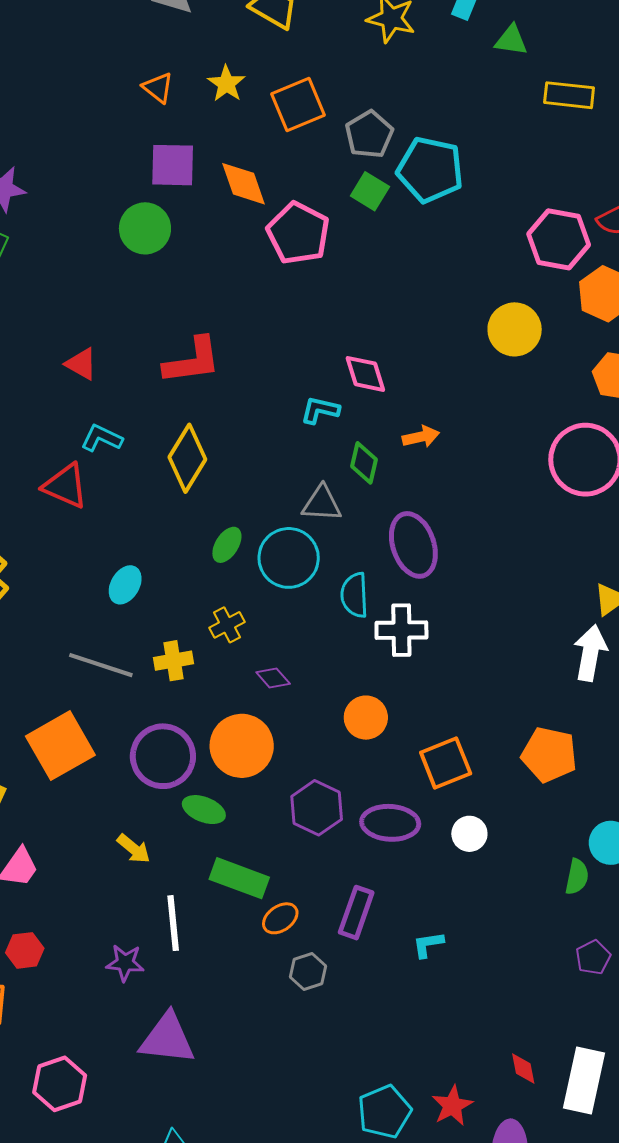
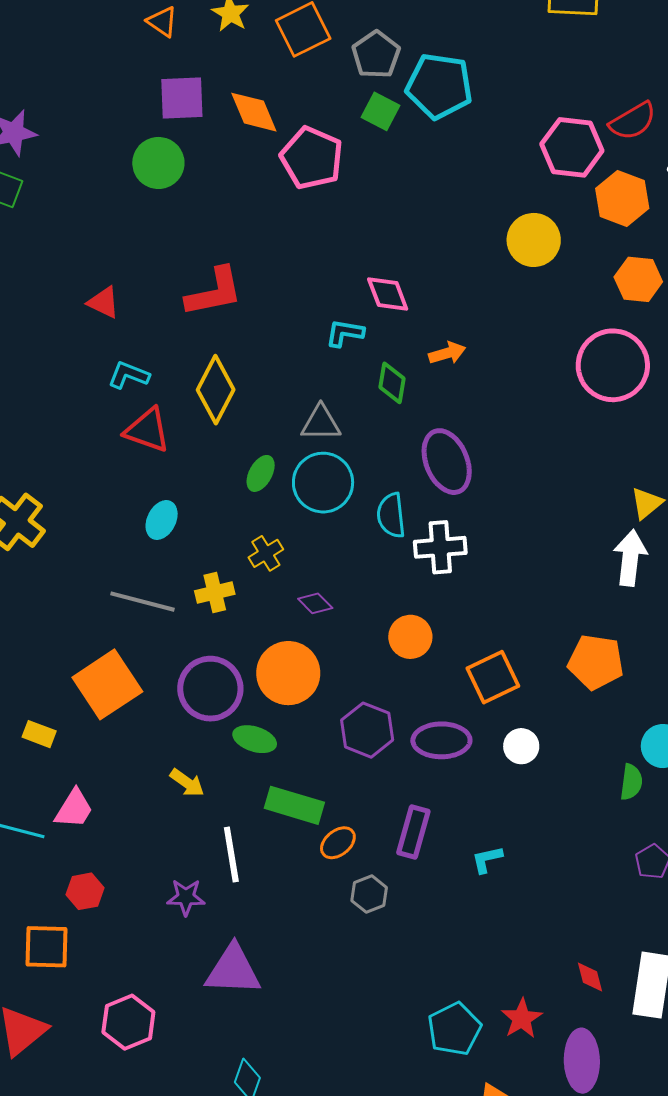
red triangle: (65, 486) -> (147, 430), moved
gray triangle: (322, 504) -> (321, 423), moved

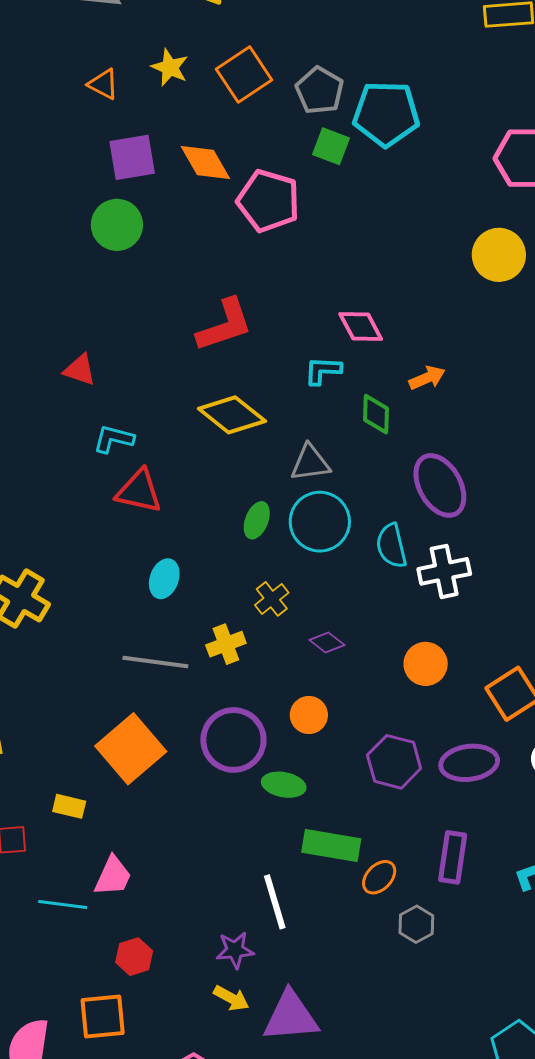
red L-shape: (214, 292) -> (225, 325), moved
yellow diamond: (216, 390) -> (232, 415), moved, turned -72
orange circle: (288, 673) -> (309, 715), size x0.6
yellow arrow: (187, 783) -> (231, 998), moved

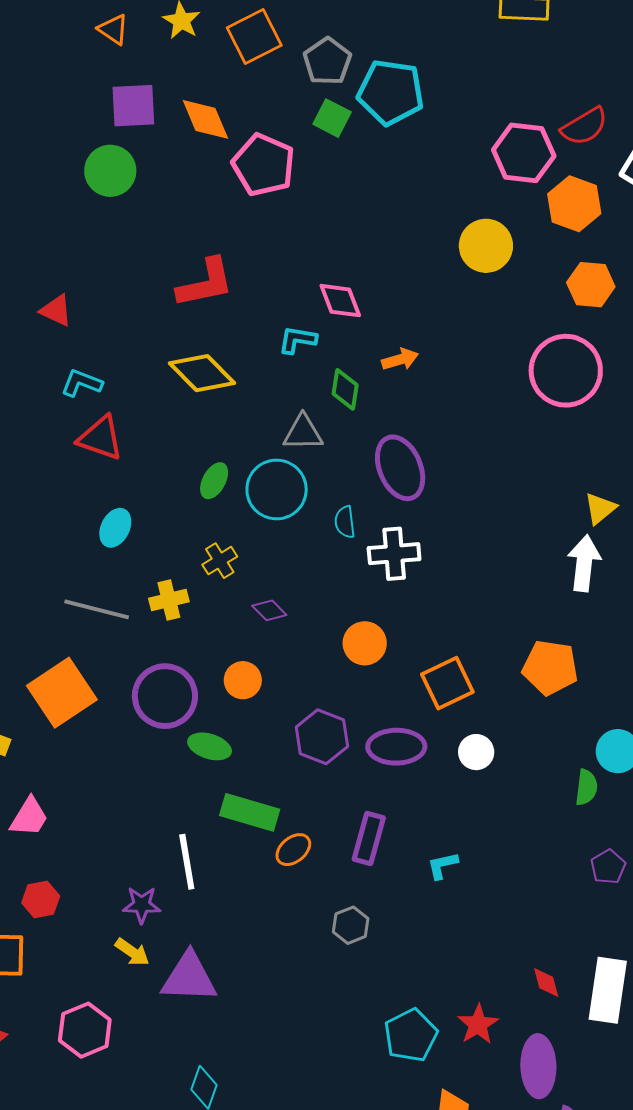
gray triangle: (310, 463) -> (303, 433), moved
cyan semicircle: (391, 546) -> (345, 522), size x0.7
gray hexagon: (416, 924) -> (351, 925), moved

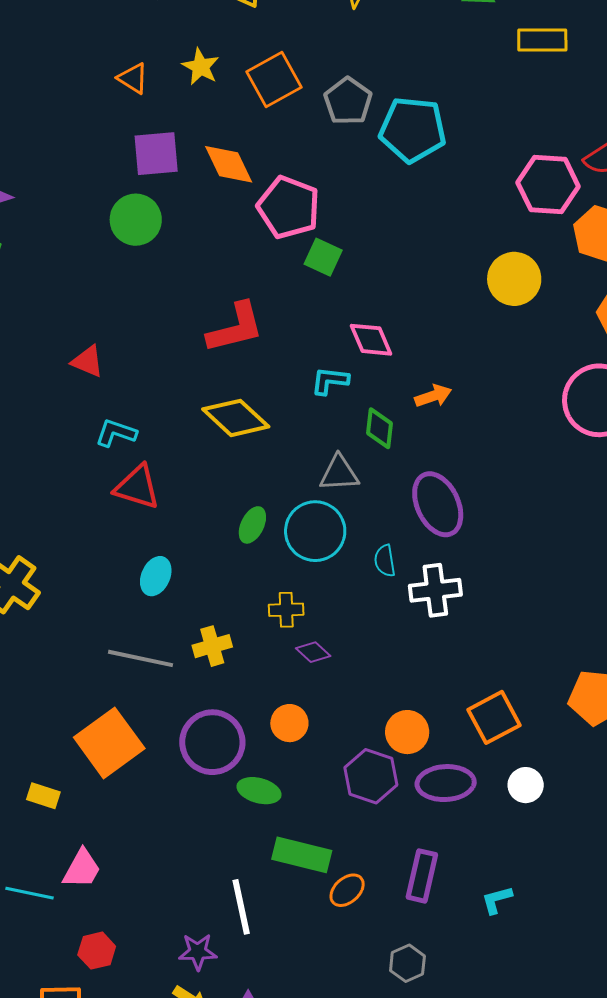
green square: (332, 118) -> (323, 257), moved
yellow cross: (220, 561) -> (286, 610), moved, turned 32
orange circle: (365, 643) -> (407, 732), moved

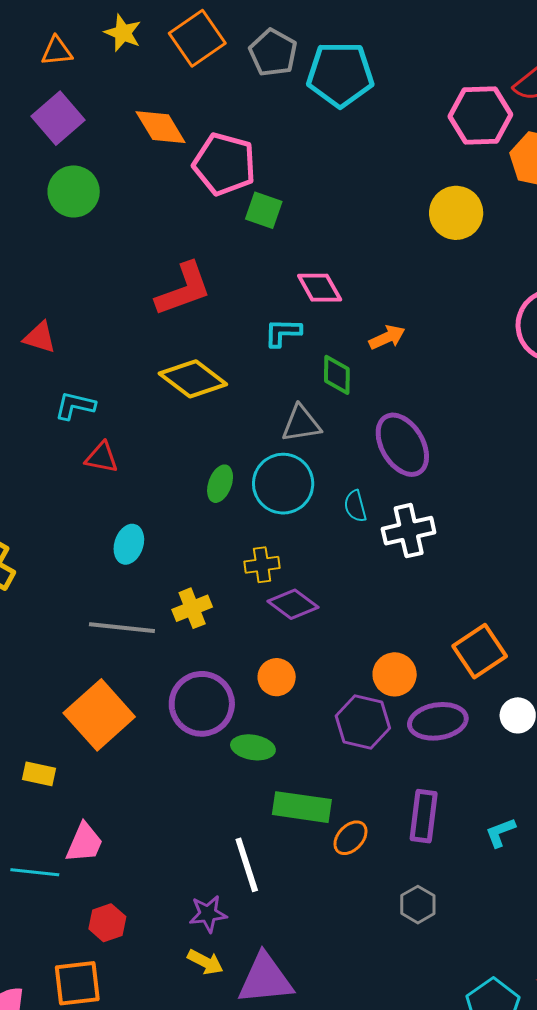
orange triangle: (133, 78) -> (57, 51), turned -32
purple square: (156, 154) -> (58, 118), moved, turned -30
red triangle: (137, 487) -> (102, 457), size x0.7
purple diamond: (313, 652) -> (293, 604), size x1.4

